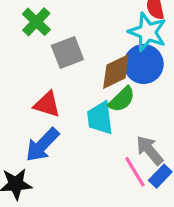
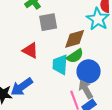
blue circle: (144, 64) -> (89, 71), moved
blue arrow: (42, 145) -> (22, 87), moved

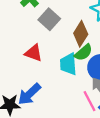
gray square: (48, 22) -> (49, 19), turned -30
brown diamond: (75, 39) -> (81, 34), turned -35

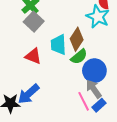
gray square: (49, 19) -> (34, 22), moved
cyan trapezoid: (68, 64) -> (58, 45), moved

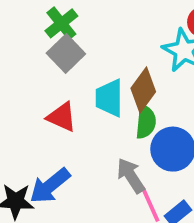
green semicircle: (79, 57) -> (146, 122), turned -48
gray arrow: (94, 89) -> (131, 176), moved

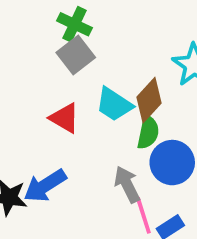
green cross: (61, 23) -> (75, 24), turned -32
cyan trapezoid: (109, 98) -> (114, 104), turned -63

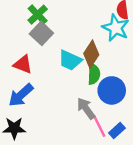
green cross: (75, 24) -> (38, 15), turned 30
red triangle: (64, 118) -> (23, 64), moved
blue arrow: (45, 186) -> (21, 95), moved

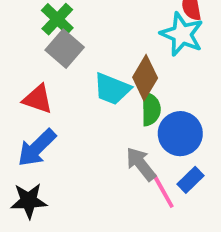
blue rectangle: (117, 131) -> (191, 180), moved

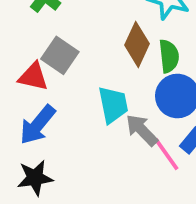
gray square: (65, 49) -> (60, 55), moved
cyan trapezoid: (112, 89) -> (113, 105), moved, turned -117
green semicircle: (151, 109) -> (169, 56), moved

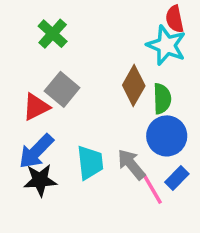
red triangle: (33, 77) -> (36, 107), turned -44
cyan trapezoid: (113, 105) -> (90, 163), moved
black star: (35, 178) -> (40, 180), moved

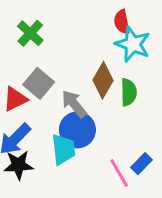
red semicircle: (175, 19) -> (122, 22), moved
blue circle: (167, 136) -> (77, 130), moved
gray arrow: (131, 164) -> (74, 104), moved

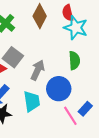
brown diamond: (103, 80) -> (40, 16), moved
gray arrow: (74, 104) -> (38, 70), turned 66
blue circle: (77, 130) -> (59, 89), moved

